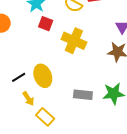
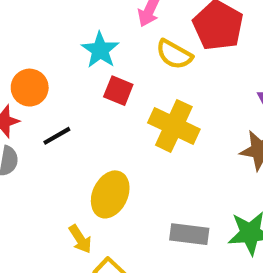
yellow ellipse: (43, 76) -> (110, 194), turned 45
black line: (19, 77) -> (57, 136), moved

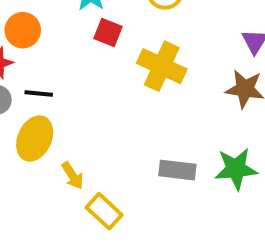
black line: (57, 136) -> (39, 94), moved, turned 36
yellow ellipse: (110, 194) -> (35, 138), moved

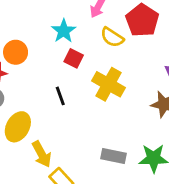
black line: (39, 94) -> (60, 96), moved, turned 60
yellow arrow: (72, 176) -> (42, 154), size x1.4

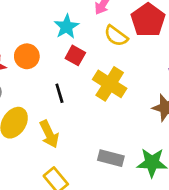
orange circle: (16, 52) -> (27, 56), moved
yellow arrow: (42, 154) -> (49, 134), moved

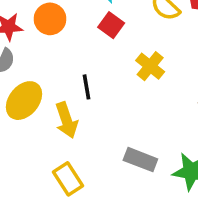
yellow cross: (110, 84) -> (150, 66), size x0.7
black line: (59, 93) -> (86, 87), moved

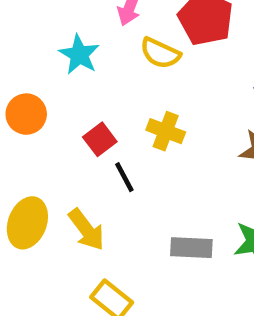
red square: (111, 25) -> (100, 139), moved, turned 35
black line: (86, 87) -> (124, 177), moved

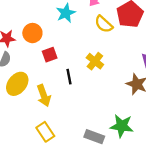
red square: (100, 139) -> (50, 55), moved
gray rectangle: (191, 248) -> (94, 137), moved

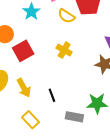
red square: (50, 55) -> (23, 51), size x1.5
black line: (69, 77) -> (52, 95), moved

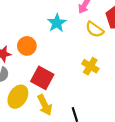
red square: (23, 51) -> (42, 78), moved, turned -35

